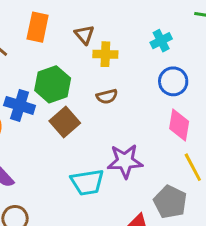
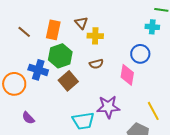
orange rectangle: (38, 27) -> (53, 30), moved
cyan cross: (161, 41) -> (152, 27), moved, turned 32
pink diamond: (179, 125) -> (127, 75), moved

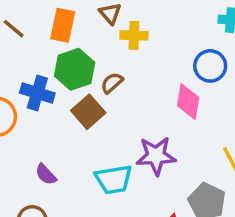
brown semicircle: (96, 64) -> (112, 83), moved, turned 152
purple semicircle: (28, 118) -> (46, 174), moved

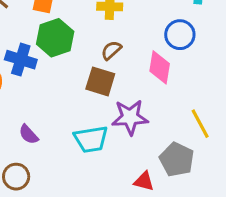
brown semicircle: (112, 83) -> (111, 50), moved
brown square: (88, 112) -> (100, 81), moved, turned -32

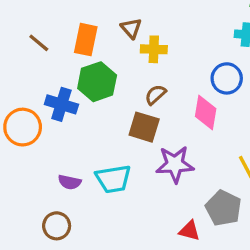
purple semicircle: (29, 134) -> (70, 182), turned -35
cyan trapezoid: (91, 139) -> (113, 179), moved

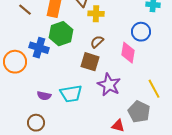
purple star: (175, 164) -> (109, 85), turned 30

